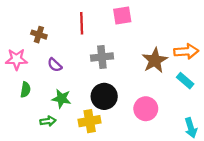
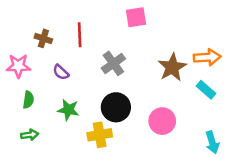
red line: (82, 23) -> (80, 35), moved
gray cross: (102, 57) -> (113, 63), turned -30
green arrow: (48, 121) -> (30, 135), moved

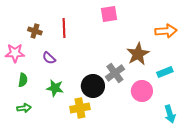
orange arrow: (207, 57) -> (166, 31), moved
gray cross: (113, 63) -> (115, 73), moved
cyan rectangle: (206, 90) -> (165, 72), turned -63
pink circle: (162, 121) -> (142, 91), moved

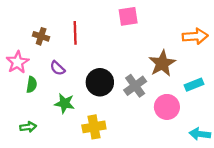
pink star: (15, 53) -> (18, 62), turned -30
green semicircle: (23, 80) -> (32, 85), moved
black circle: (93, 86) -> (100, 82), moved
cyan arrow: (170, 114) -> (200, 134), turned 114

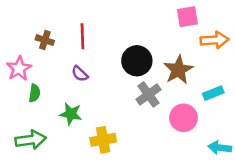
pink square: (128, 16) -> (187, 17), moved
purple semicircle: (58, 68) -> (80, 74), moved
black circle: (100, 82) -> (137, 61), moved
green arrow: (28, 127) -> (31, 140), size x1.6

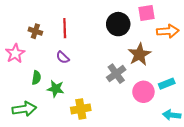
black circle: (137, 61) -> (118, 24), moved
green semicircle: (34, 93) -> (36, 78), moved
cyan rectangle: (213, 93) -> (167, 84), moved

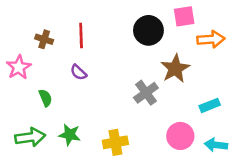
green semicircle: (36, 78) -> (45, 98), turned -32
green star: (56, 89) -> (70, 135), moved
pink circle: (143, 92) -> (180, 136), moved
yellow cross: (81, 109) -> (115, 142), moved

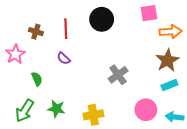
black circle: (148, 30) -> (102, 19), moved
brown star: (175, 69) -> (167, 60), moved
green arrow: (30, 137) -> (25, 111), turned 130

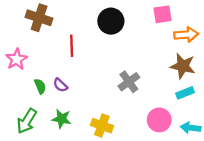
red line: (66, 29) -> (72, 46), moved
brown cross: (36, 32) -> (39, 18), moved, size x1.6
purple semicircle: (64, 58) -> (60, 85), moved
brown star: (167, 60) -> (183, 66), turned -30
yellow cross: (93, 115) -> (102, 126), turned 30

